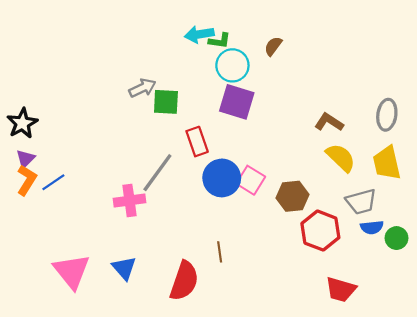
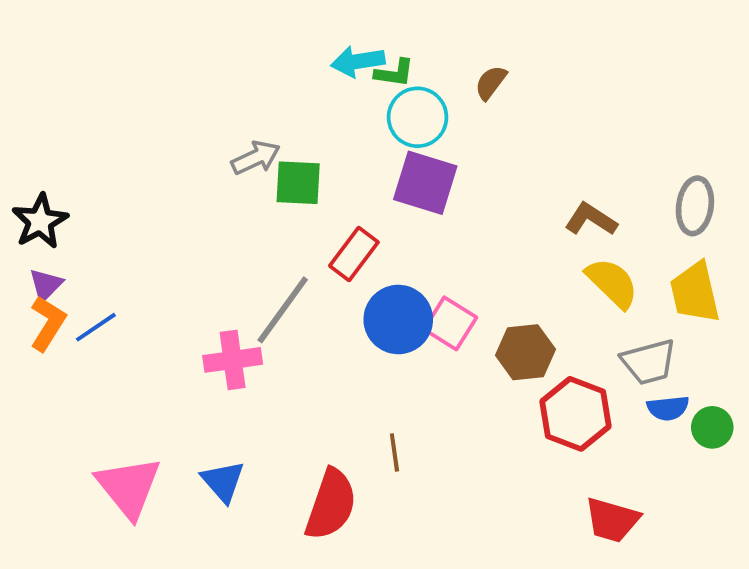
red rectangle: (197, 142) -> (354, 254), turned 56

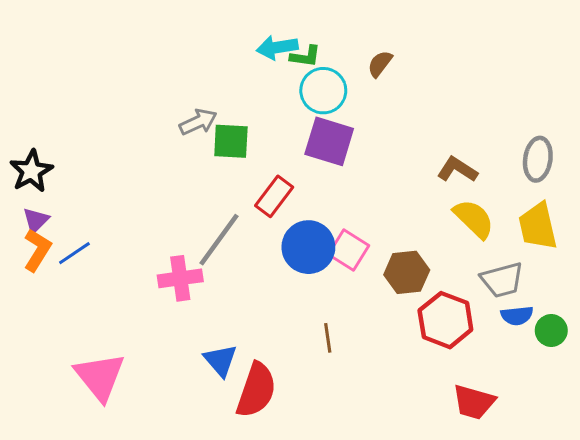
brown line: (394, 452) -> (328, 338), moved
blue triangle: (223, 481) -> (220, 360), moved

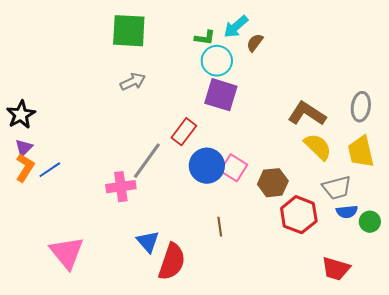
cyan arrow: (277, 47) -> (236, 27), moved, turned -32
green square: (231, 141) -> (129, 31), moved, size x1.4
brown L-shape: (457, 170) -> (307, 114), size x1.4
red trapezoid: (474, 402) -> (336, 269), moved

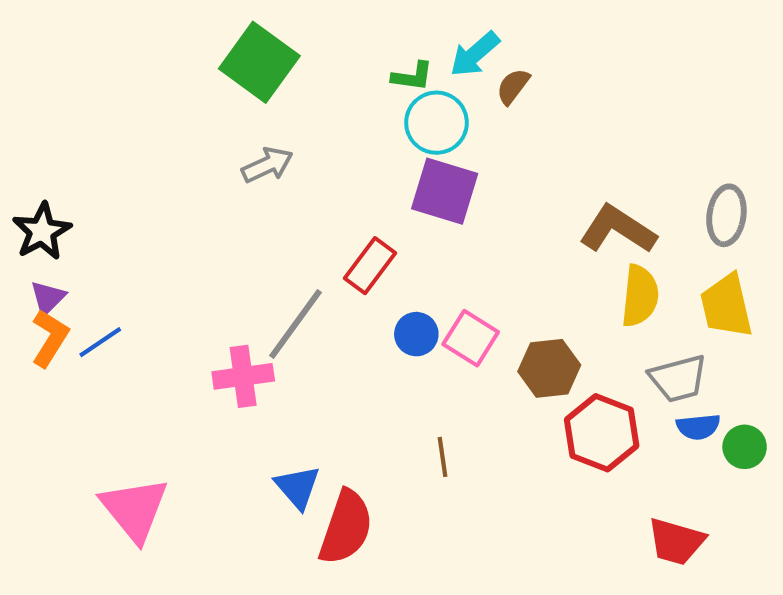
green square: (129, 31) -> (259, 62), turned 33
yellow semicircle: (318, 147) -> (640, 296), turned 52
blue circle: (207, 166) -> (416, 334), size x0.6

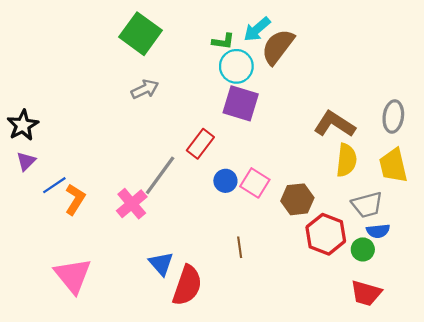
brown semicircle: (513, 86) -> (278, 47), size x1.8
orange L-shape: (50, 338) -> (75, 199), moved
pink cross: (243, 376) -> (132, 204), turned -32
green circle: (745, 447) -> (363, 249), moved

